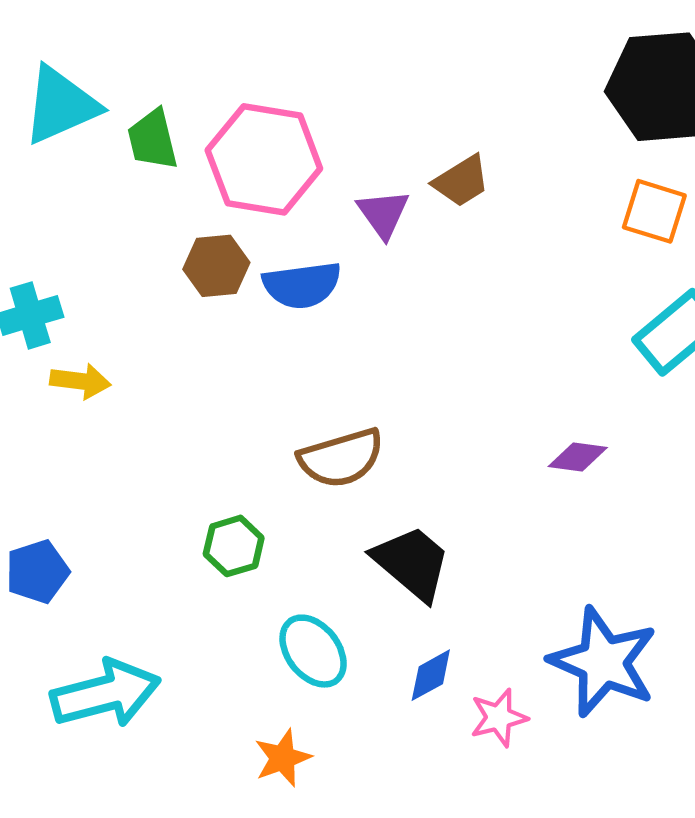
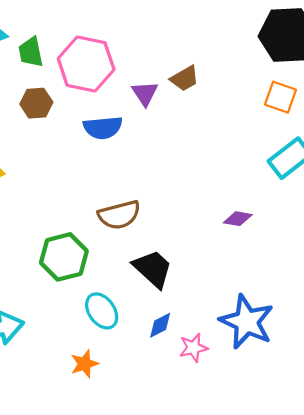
brown hexagon: (216, 266) -> (36, 103), moved
green hexagon: (234, 546) -> (64, 257), size x1.6

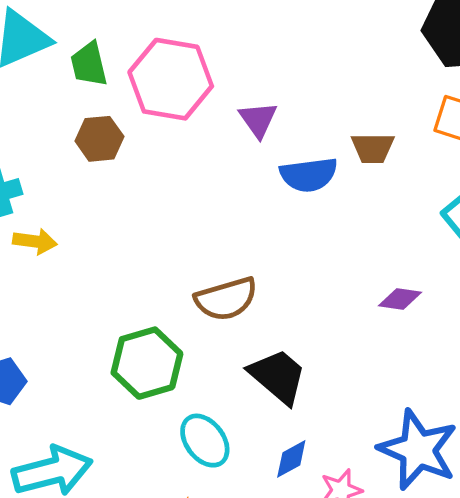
brown trapezoid: (185, 78) -> (373, 148), moved, turned 32
blue semicircle: (103, 128) -> (309, 175), moved

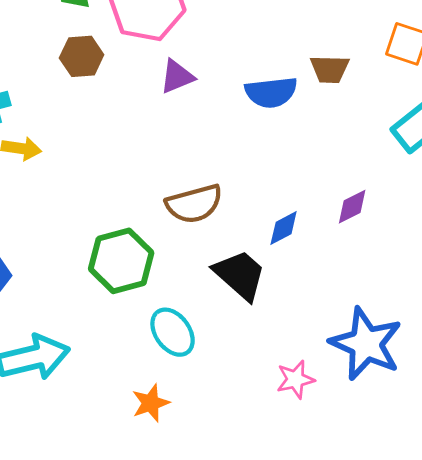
purple triangle: (258, 120) -> (177, 77), moved, turned 42
purple diamond: (400, 299) -> (352, 207), turned -36
blue diamond: (291, 459) -> (284, 228), moved

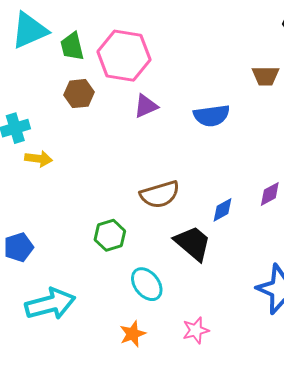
brown trapezoid: (330, 69) -> (266, 76), moved
green hexagon: (121, 261) -> (110, 235), size x0.7
pink star: (295, 379) -> (196, 330), moved

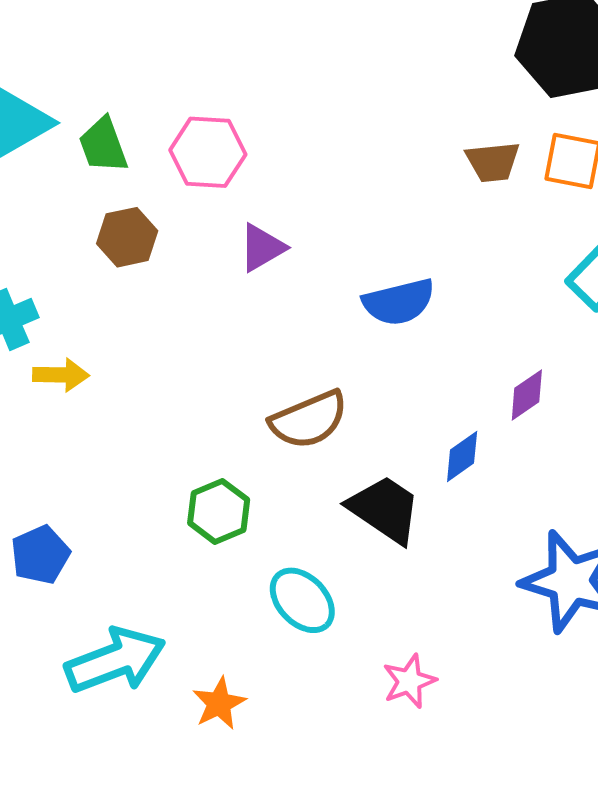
pink hexagon: (124, 56) -> (208, 152), size x0.7
blue semicircle: (212, 116) -> (399, 302), moved
blue diamond: (222, 210) -> (462, 457), moved
orange star: (133, 334) -> (219, 704), moved

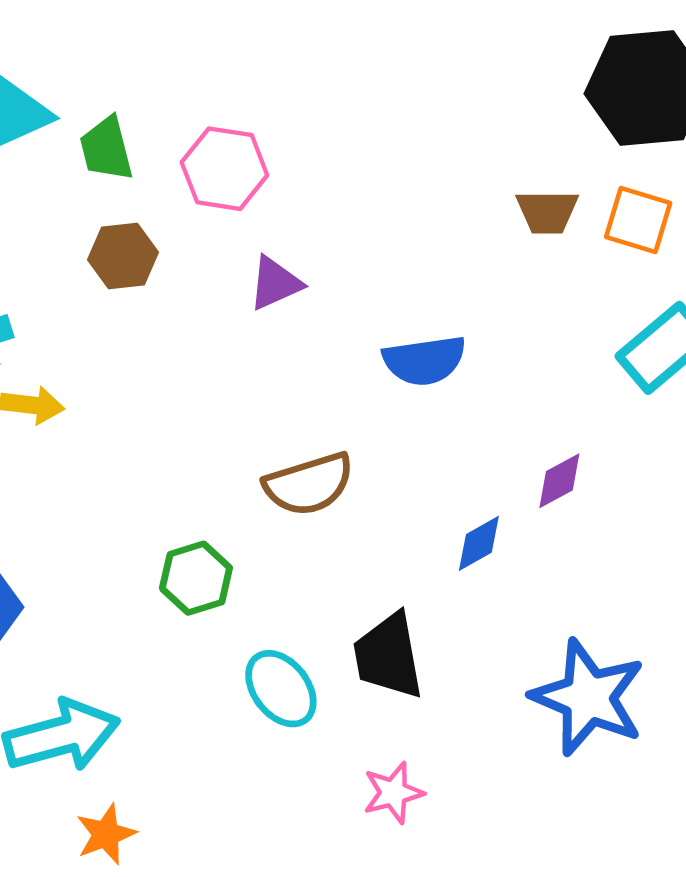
black trapezoid: (385, 509) -> (388, 656), moved, turned -140
orange star: (219, 704) -> (106, 834), moved

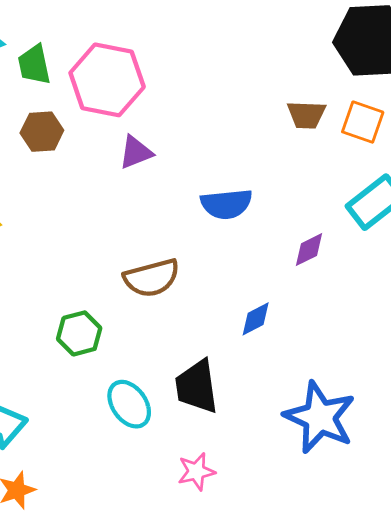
pink hexagon: (224, 169) -> (107, 80), size x1.4
purple diamond: (559, 481) -> (309, 250), moved

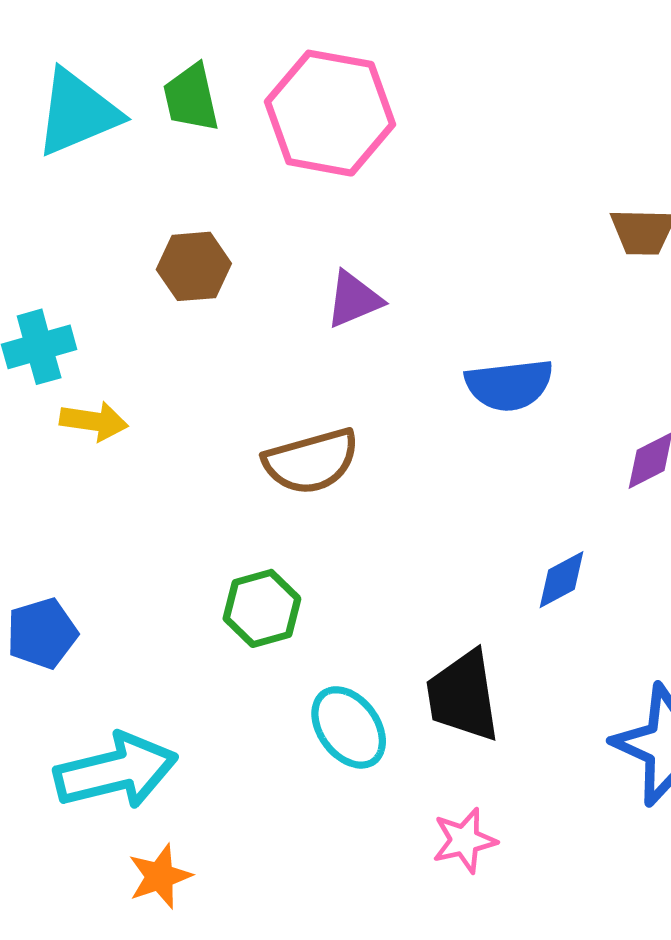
green trapezoid: (34, 65) -> (191, 98), moved
pink hexagon: (107, 80) -> (330, 113), moved
brown semicircle: (152, 278) -> (311, 461), moved

